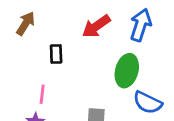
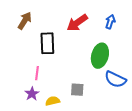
blue arrow: (141, 25) -> (110, 22), size x0.6
black rectangle: (56, 54) -> (47, 43), size x1.5

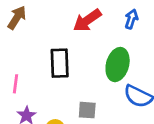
black rectangle: (47, 43) -> (60, 63), moved
pink line: (37, 73) -> (15, 84), moved

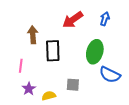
brown arrow: (17, 18) -> (33, 35), moved, turned -36

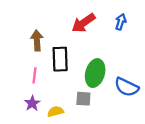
green ellipse: (95, 52) -> (95, 73), moved
pink line: (21, 66) -> (35, 75), moved

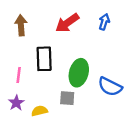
brown arrow: (37, 40) -> (21, 25), moved

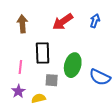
gray square: (67, 98) -> (52, 80), moved

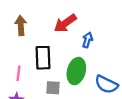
blue arrow: (95, 21) -> (87, 40), moved

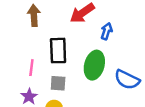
gray square: (53, 88) -> (58, 83), moved

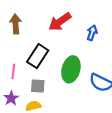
blue arrow: (106, 31) -> (92, 33), moved
black rectangle: (58, 51) -> (38, 56), turned 35

